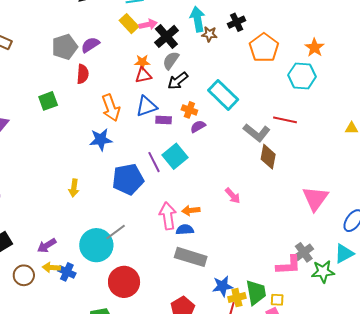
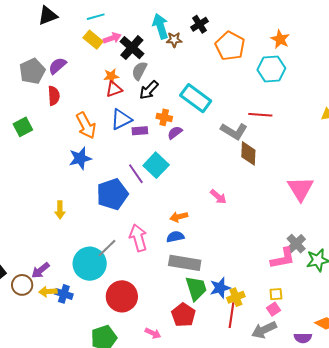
pink arrow: (168, 216) -> (138, 238), moved
brown circle: (24, 275) -> (22, 285), moved
green trapezoid: (256, 292) -> (196, 288), moved

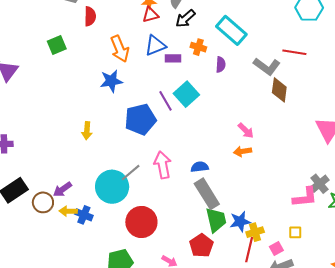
purple semicircle: (175, 133) -> (221, 65), moved, turned 126
orange arrow: (179, 217) -> (243, 151), moved
gray rectangle: (185, 263) -> (207, 194), turned 44
pink square: (274, 309) -> (276, 248), moved

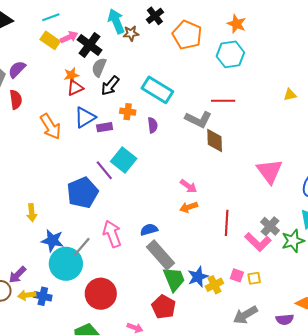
blue star: (111, 81) -> (52, 241), moved, turned 30
pink L-shape: (305, 197) -> (258, 242), turned 60
pink square: (276, 248) -> (237, 275), moved, turned -32
red line: (249, 250) -> (227, 223), moved

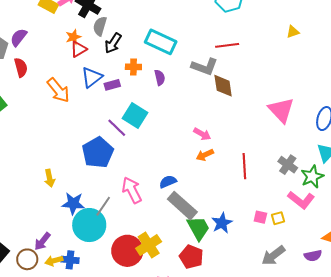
pink L-shape: (258, 242) -> (301, 200), moved
yellow cross: (214, 285) -> (149, 245), moved, size x1.4

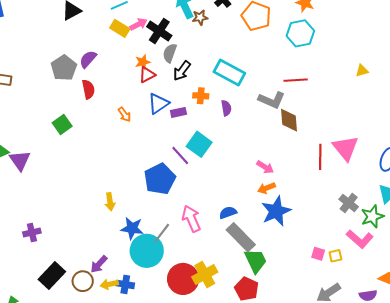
orange arrow: (58, 90) -> (124, 114), size x0.6
red line: (244, 166) -> (320, 157), moved
blue star: (222, 223) -> (276, 211), moved, size x1.4

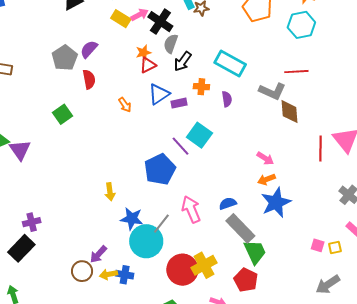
black rectangle: (52, 276) -> (21, 248), moved

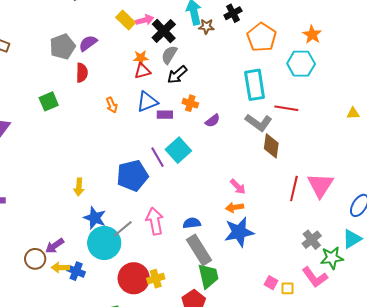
cyan rectangle: (230, 63) -> (255, 85), moved, turned 40
purple semicircle: (227, 99) -> (213, 121), turned 49
yellow cross: (204, 265) -> (156, 279), size x0.7

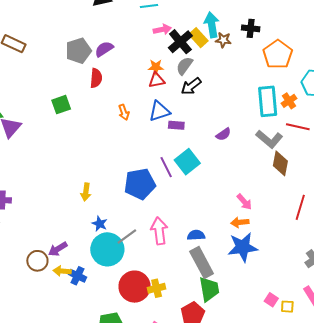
black cross: (233, 13) -> (251, 28), turned 30
yellow rectangle: (126, 20) -> (198, 38), moved
orange cross: (190, 103) -> (289, 101), moved, turned 35
blue star: (95, 218) -> (100, 224), size x0.7

